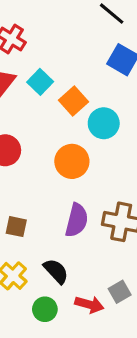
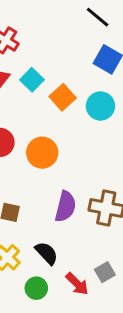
cyan circle: (104, 123) -> (100, 106), moved
orange circle: (72, 161) -> (42, 153), moved
red arrow: (89, 304) -> (77, 284), turned 30

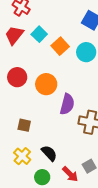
purple semicircle: (65, 207) -> (67, 104), moved

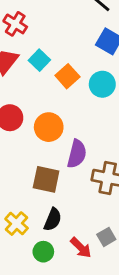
brown square: (24, 125) -> (46, 179), moved, size x1.5
black semicircle: (49, 153) -> (53, 220), turned 66

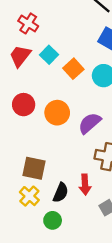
purple semicircle: (77, 154) -> (90, 123), moved, turned -145
brown square: (46, 179) -> (34, 168), moved
red arrow: (81, 248) -> (85, 184), moved, turned 42

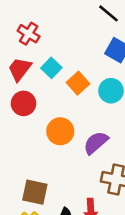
red circle: (24, 105) -> (24, 103), moved

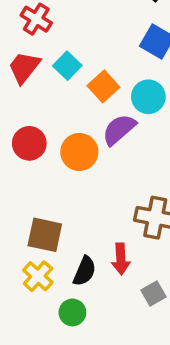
red circle: (24, 103) -> (29, 143), moved
purple semicircle: (96, 143) -> (119, 130), moved

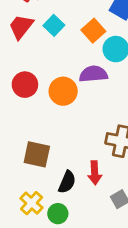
orange square: (103, 86) -> (93, 31), moved
purple semicircle: (119, 130) -> (93, 74), turned 36
yellow cross: (38, 276) -> (32, 203), moved

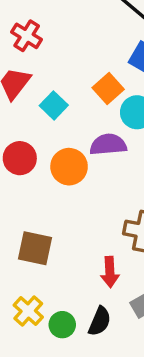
cyan square: (54, 25) -> (54, 105), moved
black semicircle: (67, 182) -> (100, 321), moved

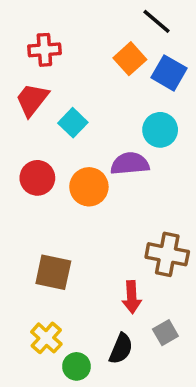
red cross: (27, 36) -> (44, 50), turned -36
orange square: (108, 88) -> (130, 59), moved
green circle: (62, 325) -> (76, 366), moved

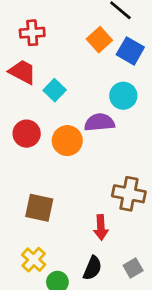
red trapezoid: (32, 100) -> (22, 72), turned 80
gray square: (165, 333) -> (133, 268), moved

